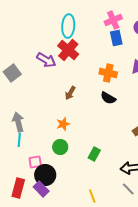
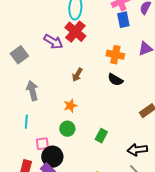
gray arrow: (18, 122) -> (32, 91), moved

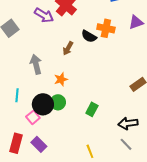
black semicircle: (115, 80) -> (89, 36), moved
gray arrow: (32, 91) -> (36, 64), moved
pink square: (42, 144) -> (33, 117), turned -32
black circle: (52, 157) -> (43, 104), moved

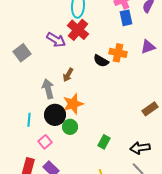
brown arrow: (68, 48) -> (68, 75), moved
orange star: (61, 79) -> (73, 104), size x1.5
black circle: (43, 104) -> (55, 115), moved
green rectangle: (92, 109) -> (104, 142), moved

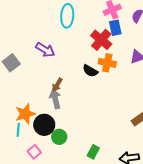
red cross: (78, 30) -> (101, 40), moved
gray arrow: (48, 89) -> (55, 99), moved
orange star: (73, 104) -> (25, 114), moved

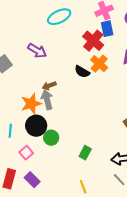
cyan ellipse: (67, 16) -> (59, 17), turned 60
orange cross: (107, 63) -> (99, 64), turned 30
brown arrow: (57, 85) -> (49, 86), turned 40
orange star: (25, 114) -> (31, 104), moved

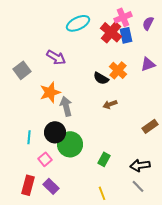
red cross: (93, 41) -> (111, 32), moved
brown arrow: (49, 86) -> (110, 104), moved
orange star: (31, 104) -> (50, 92), moved
green circle: (51, 138) -> (70, 144), size x1.6

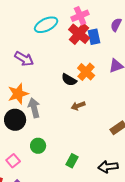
pink cross: (123, 17) -> (80, 16), moved
black circle: (55, 132) -> (15, 120), moved
green circle: (70, 144) -> (38, 146), size x0.6

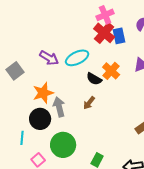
cyan ellipse: (46, 25) -> (77, 58), moved
brown arrow: (78, 106) -> (89, 103), moved, turned -32
green circle: (38, 146) -> (63, 145), size x1.6

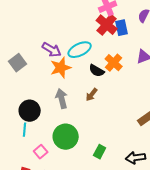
orange star: (43, 93) -> (61, 68), moved
black circle: (40, 119) -> (30, 111), moved

